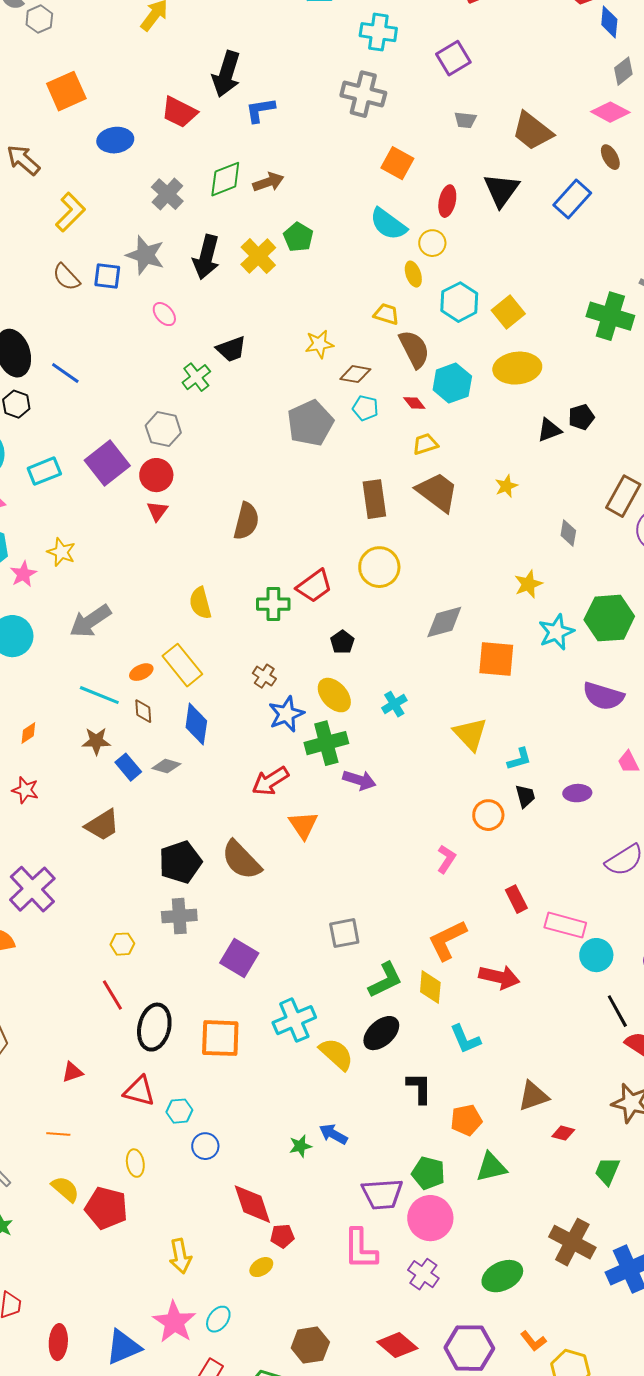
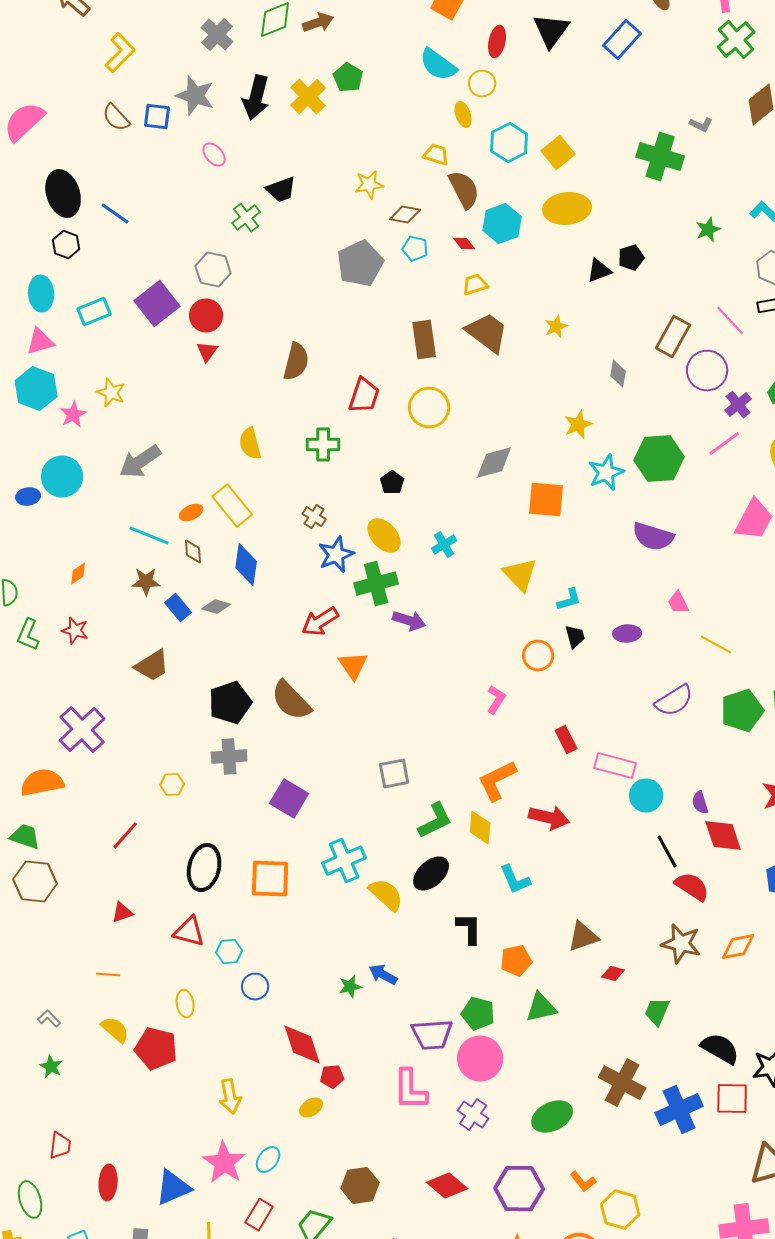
red trapezoid: (314, 586) -> (364, 396), moved, turned -36
red line: (112, 995) -> (125, 836), moved, turned 72

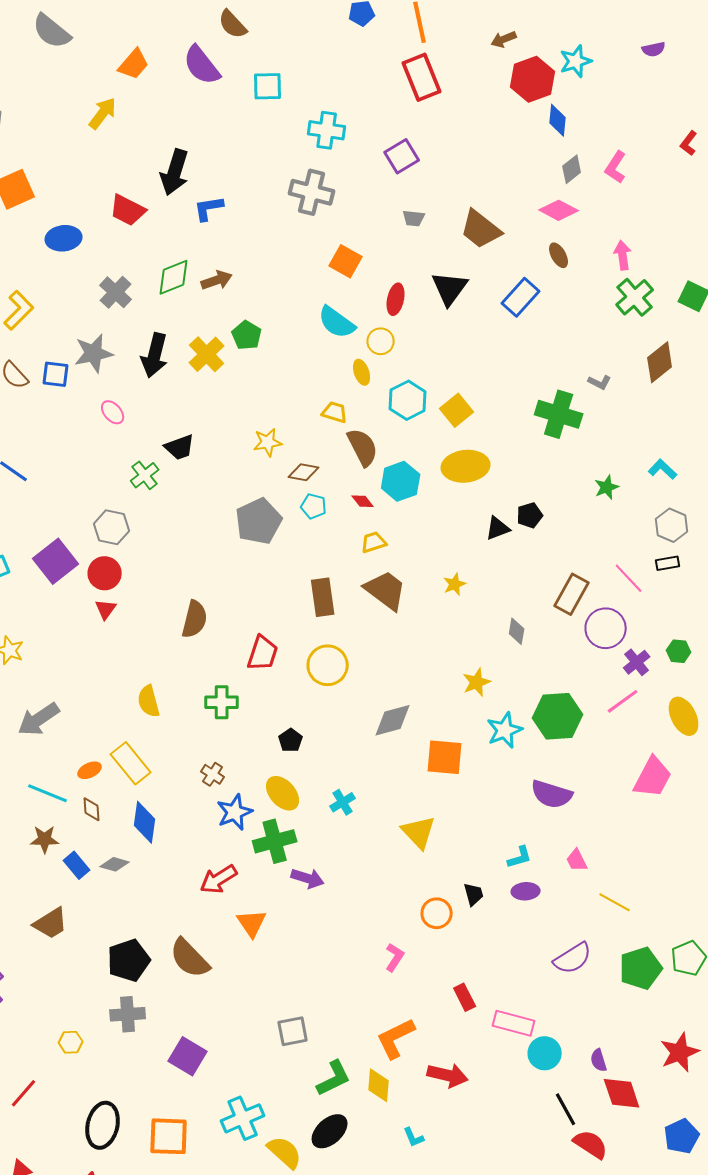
gray star: (195, 96) -> (94, 353), turned -30
cyan L-shape: (569, 600) -> (520, 857), moved
cyan L-shape: (515, 880) -> (414, 1137), size x0.7

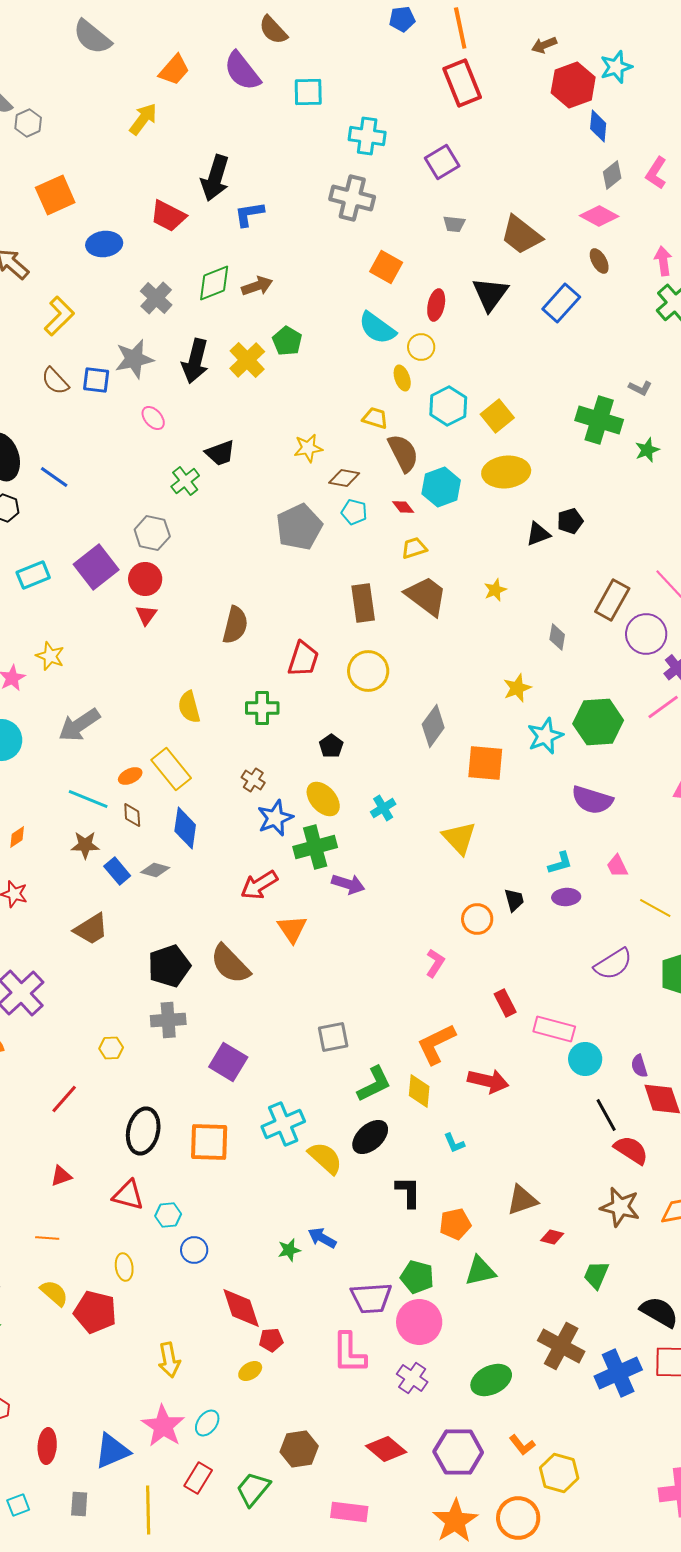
green star: (607, 487) -> (647, 450), moved
gray diamond: (393, 720) -> (433, 726), turned -39

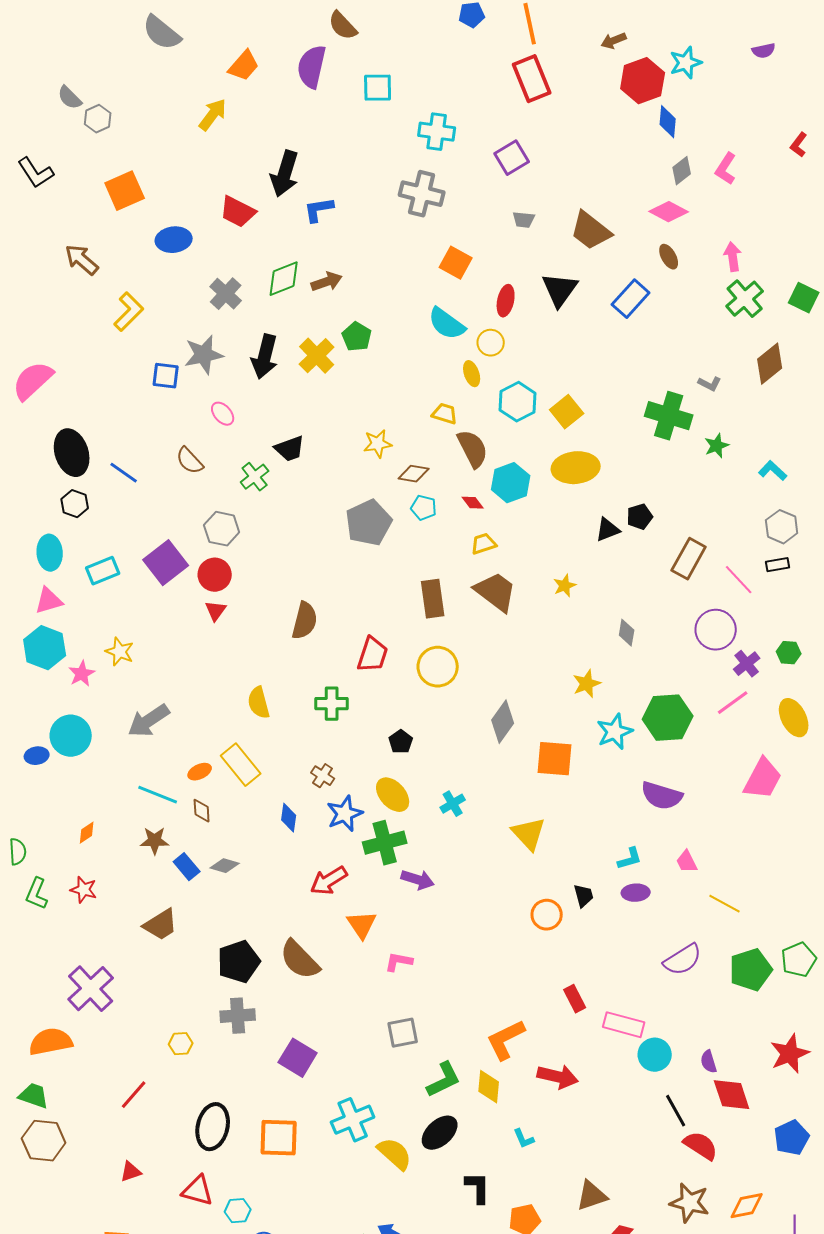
purple semicircle: (242, 71) -> (312, 67), turned 51
brown semicircle: (55, 381) -> (190, 461), moved
brown rectangle: (612, 600) -> (689, 559), moved
blue diamond: (185, 828) -> (289, 818), moved, size x0.7
pink L-shape: (435, 963) -> (399, 962), moved, turned -112

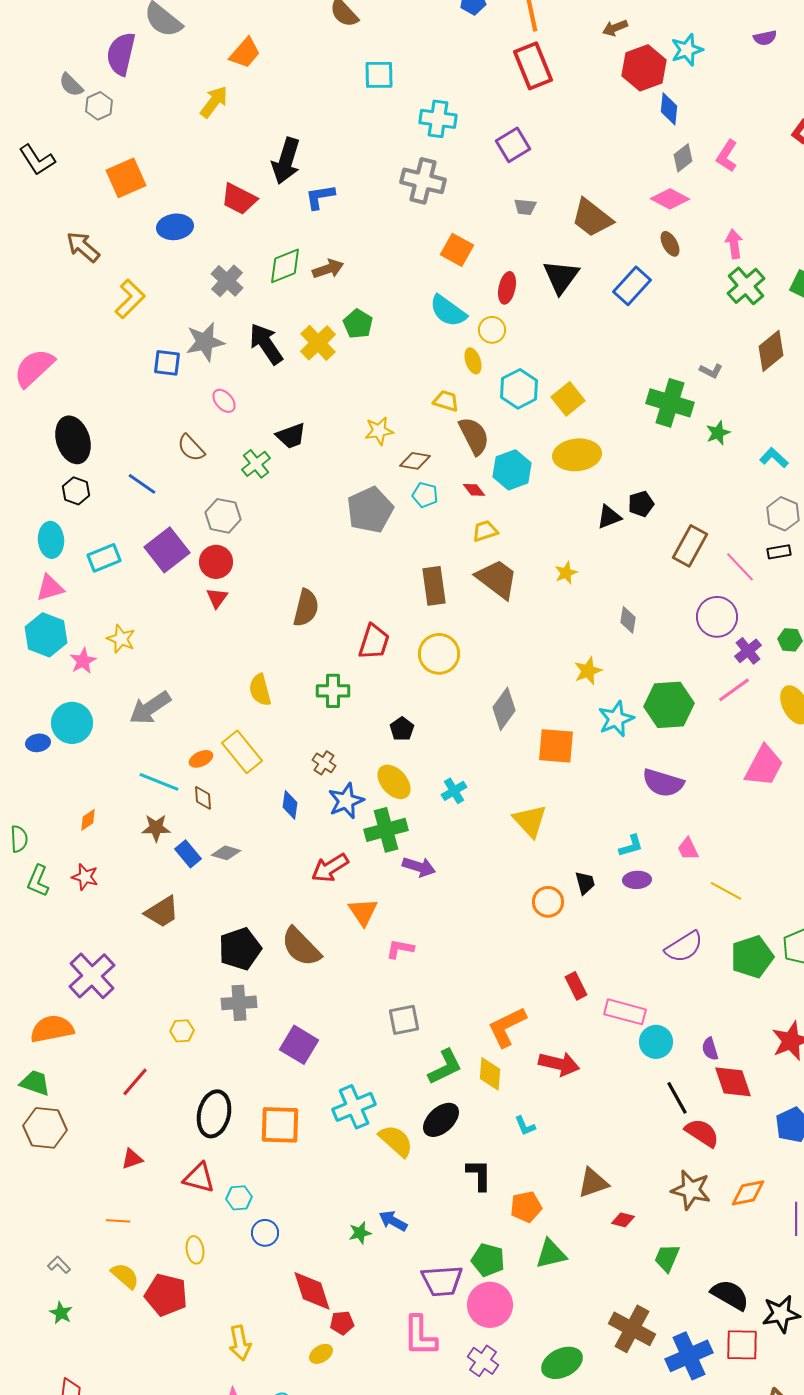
purple semicircle: (312, 67) -> (121, 54), moved
black arrow: (265, 357) -> (266, 344), turned 132
blue line: (124, 473) -> (142, 484), moved

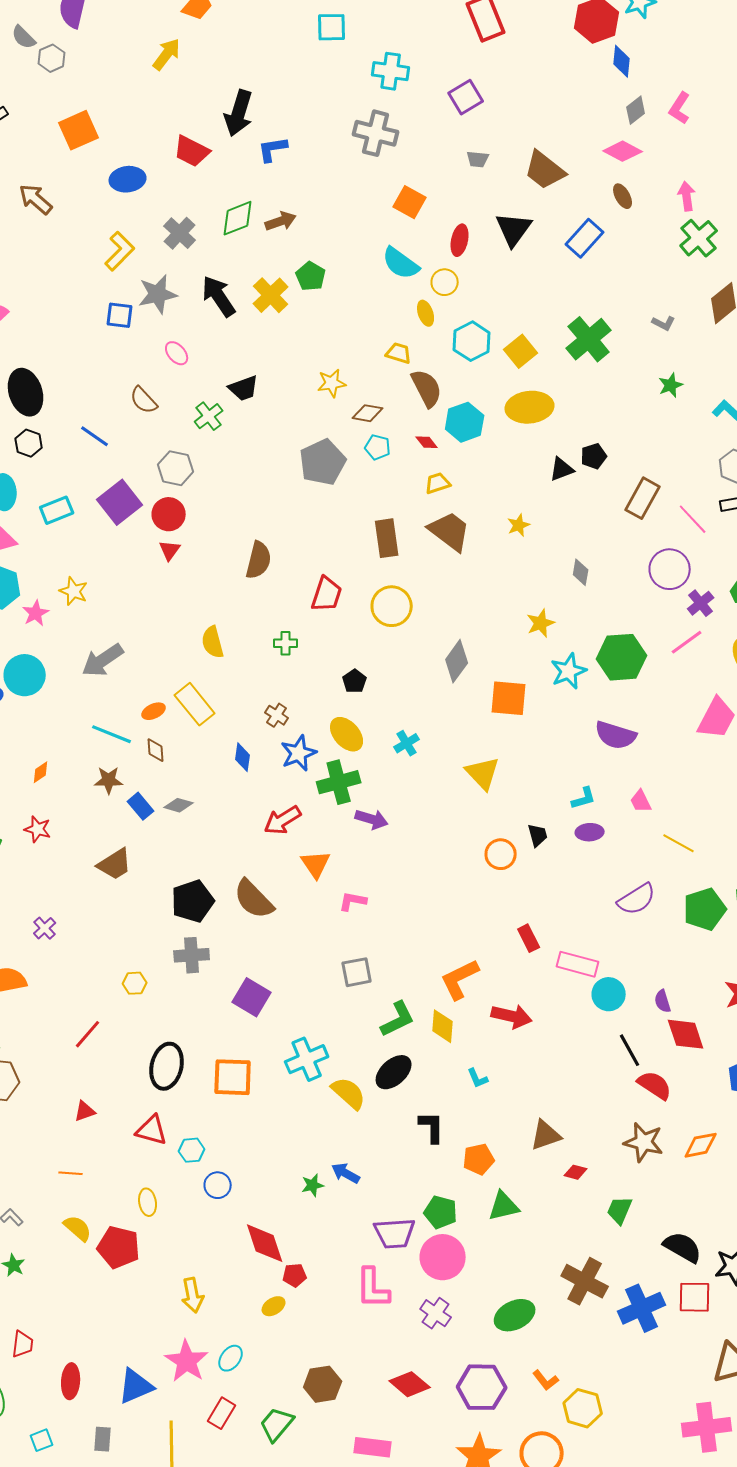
yellow L-shape: (130, 299) -> (120, 251), moved
green cross: (670, 403) -> (589, 339), moved, turned 33
green cross: (333, 691) -> (286, 643), size x0.7
purple cross: (92, 976) -> (45, 928), size x0.5

